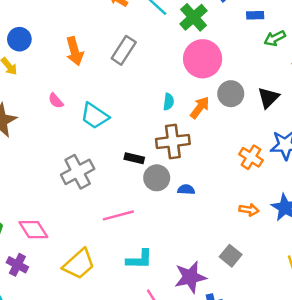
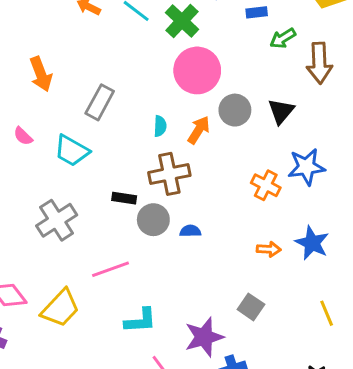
gray rectangle: (124, 50) -> (100, 102), moved
yellow trapezoid: (79, 264) -> (60, 308), moved

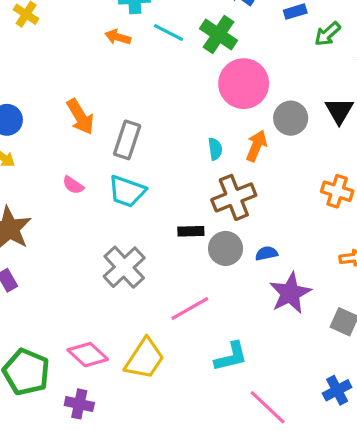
gray rectangle: (100, 102) -> (127, 140), moved
purple star: (204, 337) -> (290, 293), moved

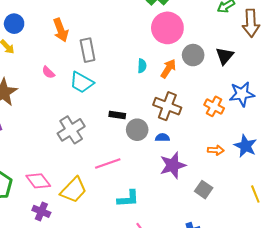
gray rectangle: (127, 140) -> (88, 50), turned -40
brown cross: (234, 197) -> (167, 106), moved, turned 32
purple cross: (79, 404) -> (41, 211), moved

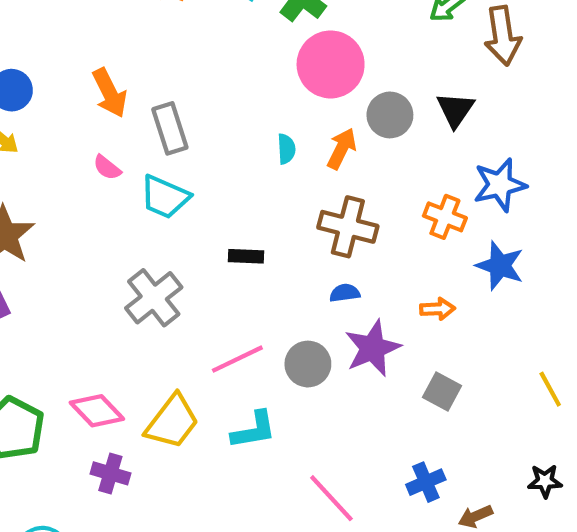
pink semicircle: (48, 72) -> (107, 168), moved
gray circle: (137, 130) -> (308, 364), moved
blue star: (245, 146) -> (500, 266), moved
orange arrow: (216, 150) -> (437, 309), moved
cyan L-shape: (128, 199) -> (254, 430), moved

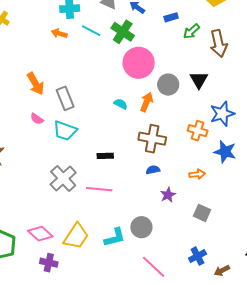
cyan semicircle: (286, 149) -> (121, 104), turned -56
purple star: (373, 348) -> (168, 195), size x0.6
pink line: (237, 359) -> (99, 189), moved, turned 35
gray circle: (308, 364) -> (141, 227), moved

